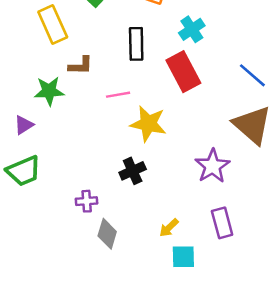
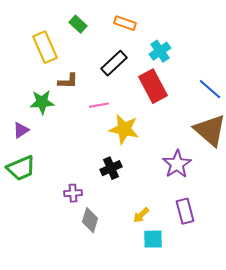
black rectangle: (136, 44) -> (114, 63), turned 48

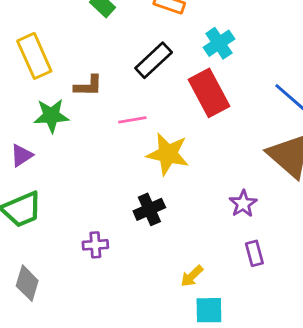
yellow rectangle: (45, 47) -> (34, 56), moved
purple star: (177, 164) -> (243, 204), size x0.7
purple rectangle: (185, 211) -> (254, 253), moved, size x0.7
gray diamond: (90, 220) -> (27, 283), moved

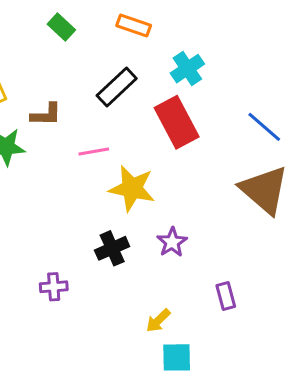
purple star: (243, 204) -> (172, 242), moved

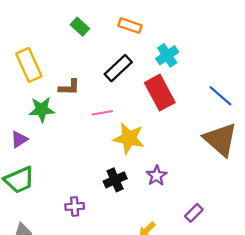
purple rectangle: (226, 296) -> (194, 213), turned 60

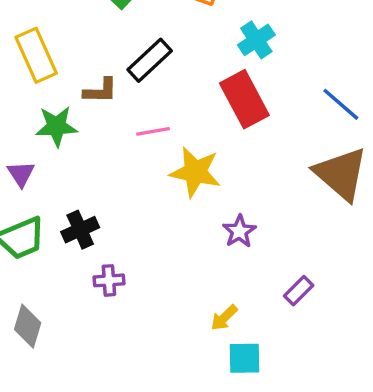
black rectangle: (118, 68) -> (150, 60), moved
purple triangle: (19, 139) -> (21, 174), turned -30
black cross: (115, 180) -> (80, 230), moved

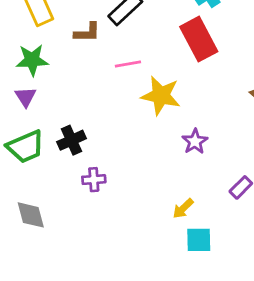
green star: (56, 126) -> (32, 60), moved
gray diamond: (28, 326) -> (31, 215), turned -32

